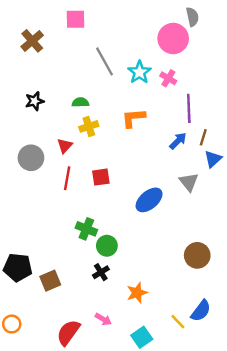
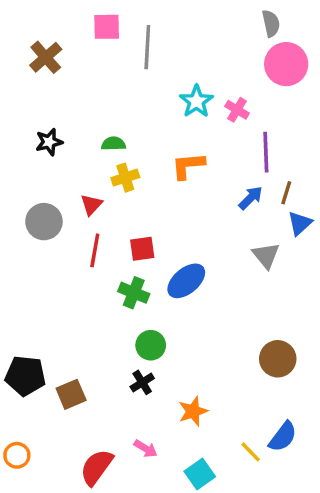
pink circle: (173, 39) -> (286, 64), moved
gray line: (104, 61) -> (147, 47), moved, turned 32
blue ellipse: (149, 200) -> (186, 281), moved
green cross: (86, 229) -> (134, 293), moved

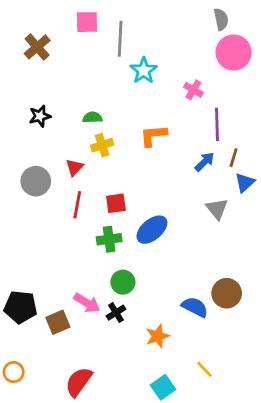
cyan star: (196, 101) -> (144, 70), moved
green cross: (134, 293) -> (109, 239), turned -30
blue semicircle: (283, 437) -> (195, 307), moved, turned -100
pink arrow: (146, 449) -> (87, 303), moved, size x1.4

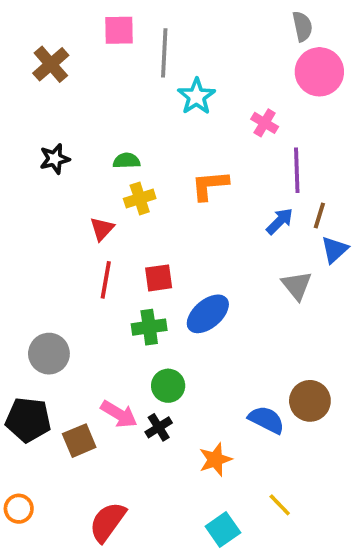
gray circle: (36, 181) -> (49, 354), moved

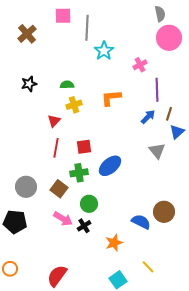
pink cross: (265, 123) -> (140, 65), turned 32
brown square: (79, 441) -> (59, 189), moved, turned -30

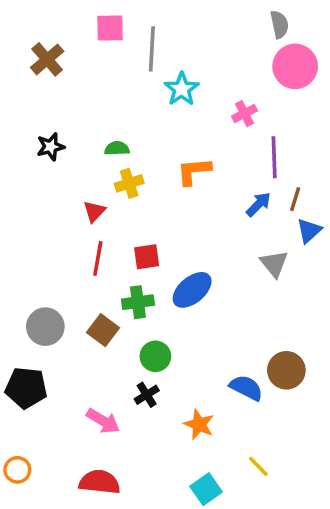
pink arrow: (63, 219) -> (103, 421), moved
orange star: (114, 243) -> (199, 424), turned -30
red semicircle: (57, 276) -> (100, 482), turned 60

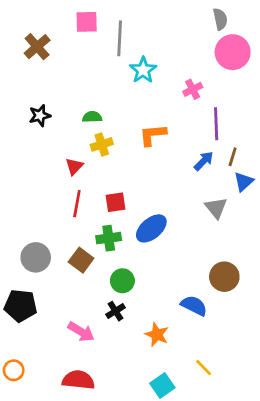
brown circle: (286, 370) -> (224, 277), moved

